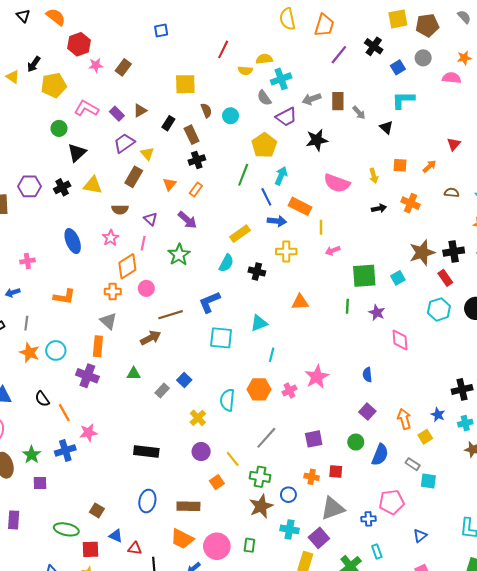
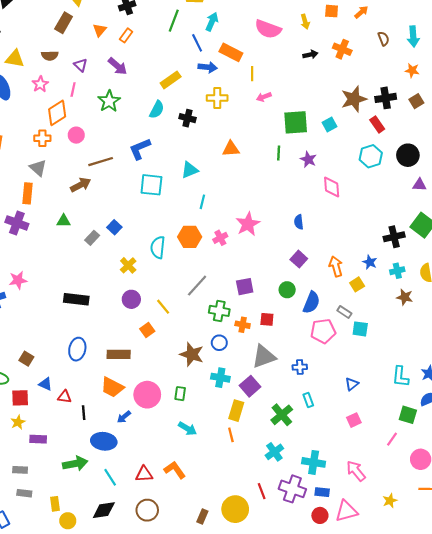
yellow triangle: (93, 185) -> (15, 59), moved
brown semicircle: (452, 193) -> (384, 39), turned 64
green cross: (260, 477) -> (219, 311), moved
pink pentagon: (392, 502) -> (323, 331), moved
brown star: (261, 506) -> (192, 354), turned -30

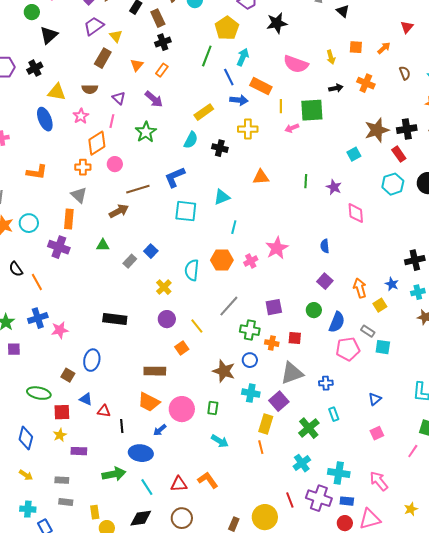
green square: (296, 122) -> (312, 110), moved
pink star: (18, 280) -> (60, 330), moved
blue ellipse: (77, 349) -> (92, 360), moved

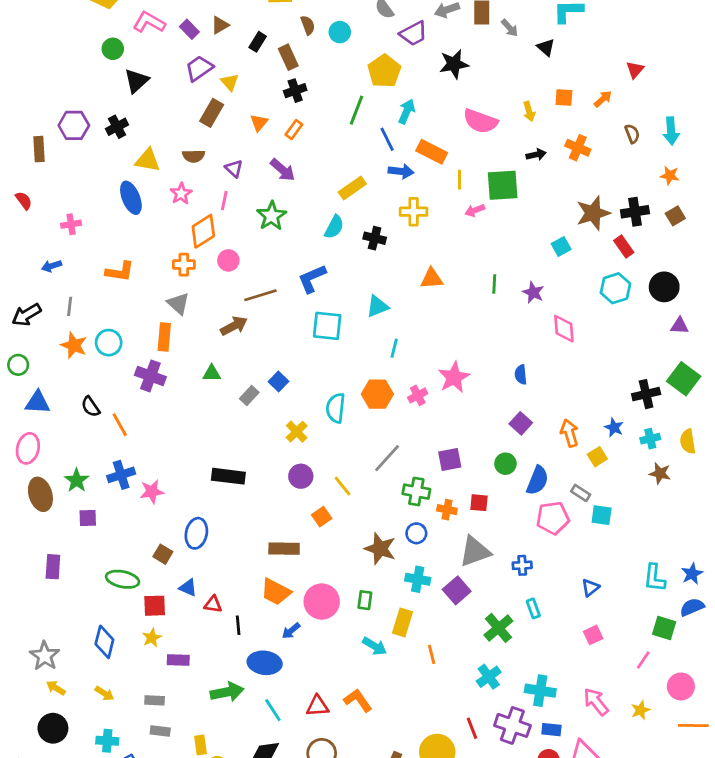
yellow rectangle: (266, 424) -> (402, 622), moved
yellow star: (411, 509) -> (640, 710), moved

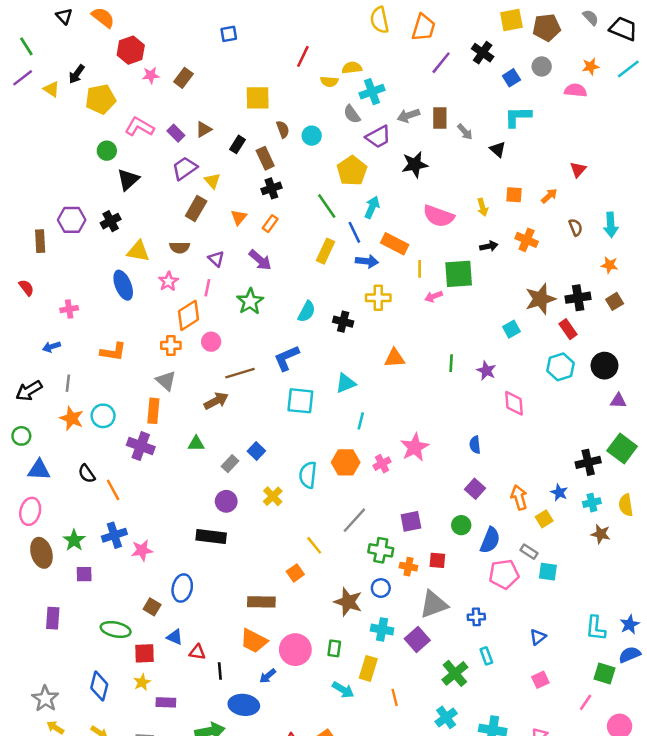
green line: (356, 110) -> (327, 206), turned -56
yellow rectangle: (352, 188) -> (325, 251), moved, turned -30
purple circle: (301, 476) -> (226, 501), moved

